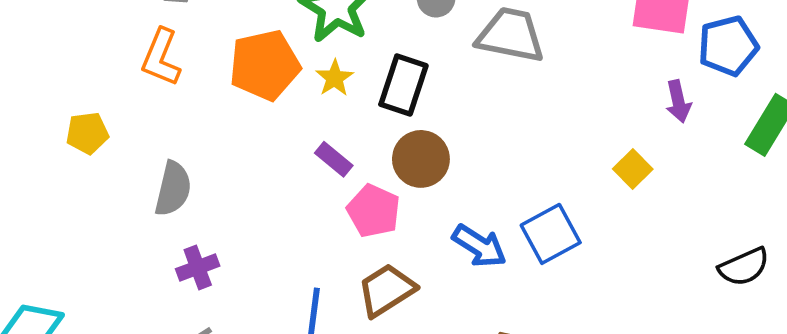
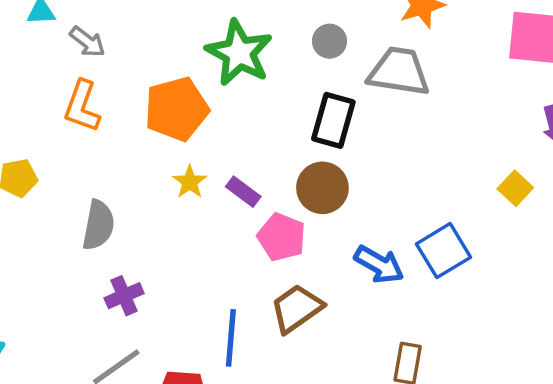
yellow star: (335, 78) -> (190, 182), moved
black rectangle: (403, 85) -> (333, 120), moved

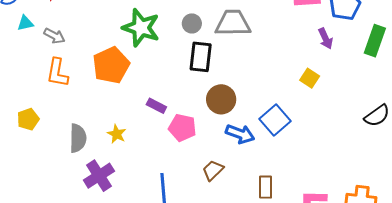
gray circle: (330, 41) -> (192, 23), moved
yellow star: (190, 182) -> (117, 134), moved
brown circle: (322, 188) -> (221, 99), moved
purple cross: (124, 296) -> (99, 176), size x1.4
brown trapezoid: (297, 308) -> (213, 170), moved, size x0.7

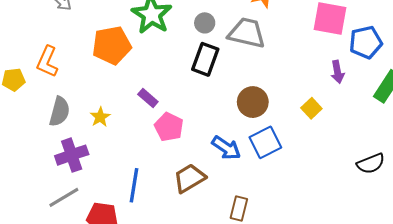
orange L-shape: (57, 73) -> (47, 62), moved
brown circle: (221, 99) -> (253, 102), moved
brown trapezoid: (213, 170) -> (189, 178), size x1.4

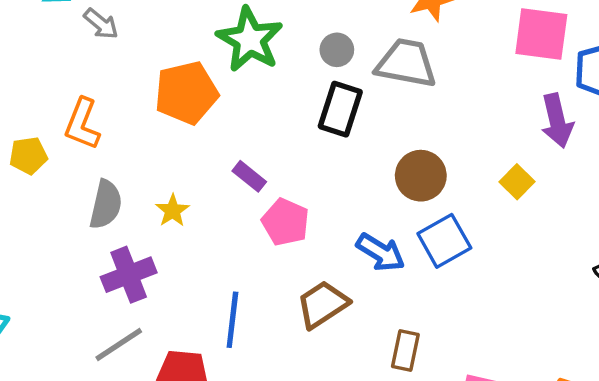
purple arrow: (337, 72) -> (557, 121), size x1.4

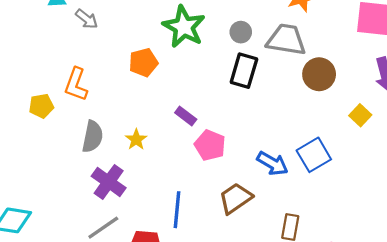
orange pentagon: (186, 93) -> (143, 62), size x0.7
brown circle: (421, 176) -> (319, 74), moved
purple cross: (129, 275) -> (109, 182), turned -32

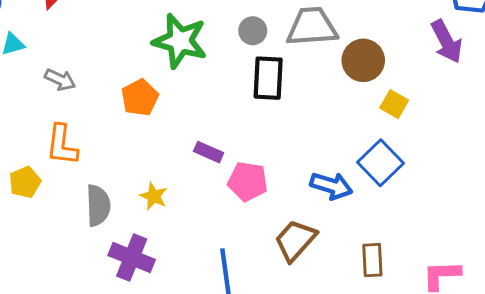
gray arrow: (87, 19) -> (60, 80), moved
yellow square: (360, 115) -> (394, 104), moved

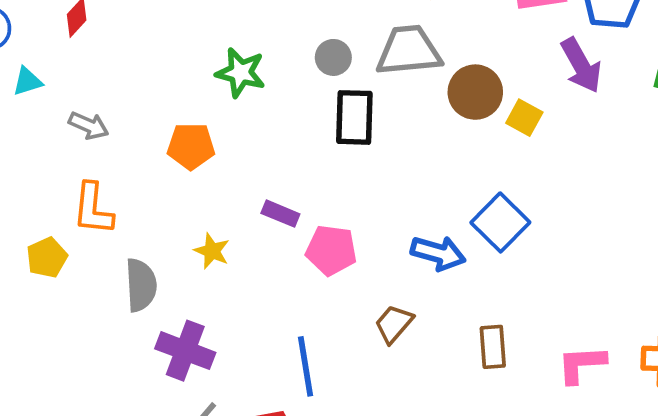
green star: (180, 41) -> (241, 73), size x0.7
orange pentagon: (140, 98) -> (191, 146), turned 30
yellow square: (394, 104) -> (524, 118), moved
yellow star: (154, 196) -> (212, 251), moved
brown trapezoid: (295, 240) -> (394, 324), size x0.7

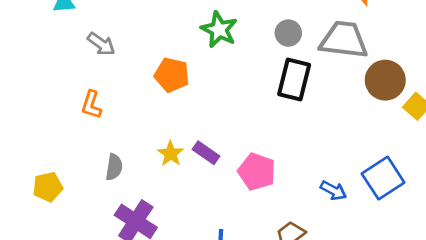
orange L-shape: (93, 209) -> (91, 105), size x0.7
purple rectangle: (280, 214) -> (206, 153), moved
blue arrow: (438, 253) -> (333, 190), size x0.7
yellow pentagon: (47, 257) -> (48, 187), moved
gray semicircle: (141, 285) -> (114, 167), size x0.7

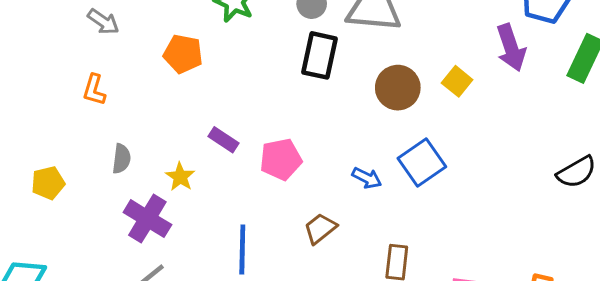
brown circle: (385, 80) -> (398, 88), moved
yellow star: (171, 154) -> (180, 177), moved
pink pentagon: (257, 172) -> (281, 159), turned -30

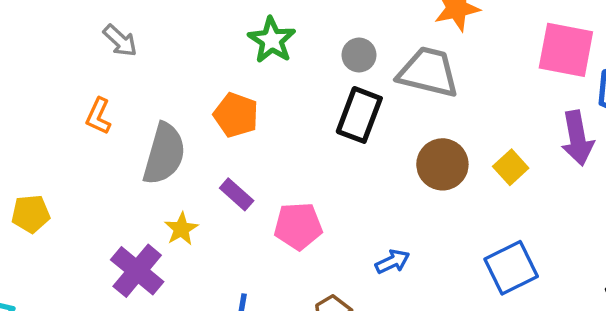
orange pentagon: (183, 54) -> (236, 115), moved
gray semicircle: (121, 159) -> (164, 154), moved, size x1.8
blue square: (422, 163) -> (511, 268), moved
blue arrow: (367, 178) -> (392, 262), turned -60

